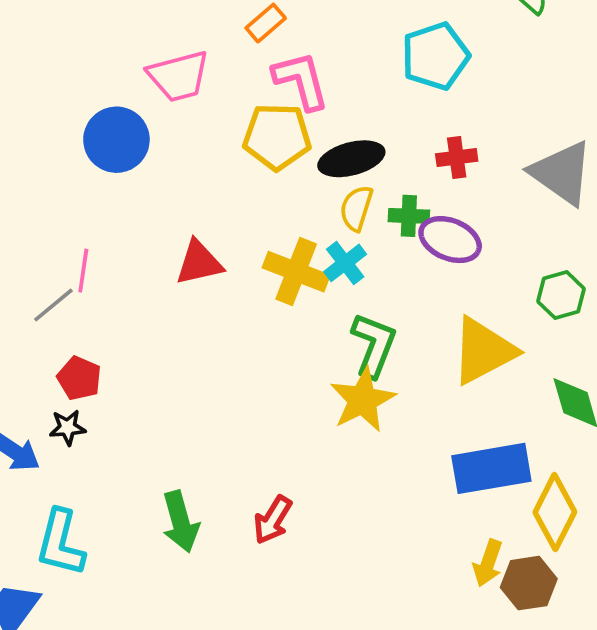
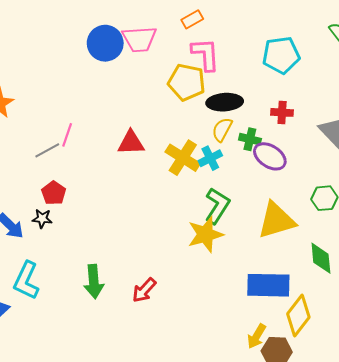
blue circle: (116, 140) -> (105, 43), moved

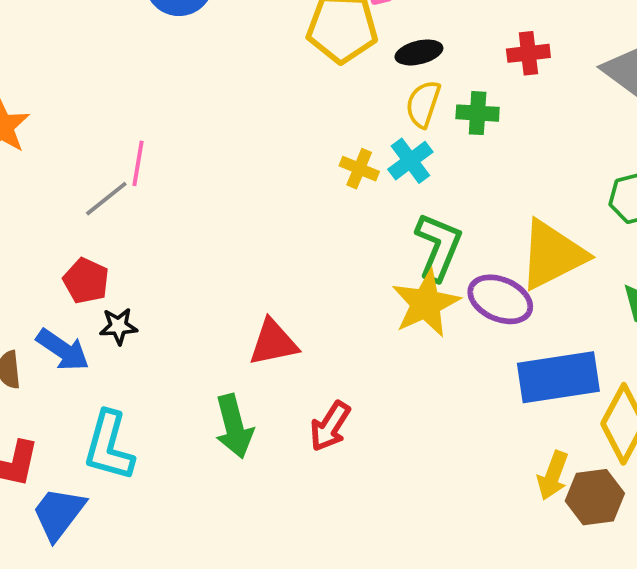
black ellipse: (225, 102) -> (419, 52), size x0.7
red triangle: (131, 143) -> (273, 343), moved
purple ellipse: (270, 156) -> (500, 299), moved
yellow cross: (183, 158) -> (359, 169), size x0.6
red pentagon: (54, 193) -> (86, 281), moved

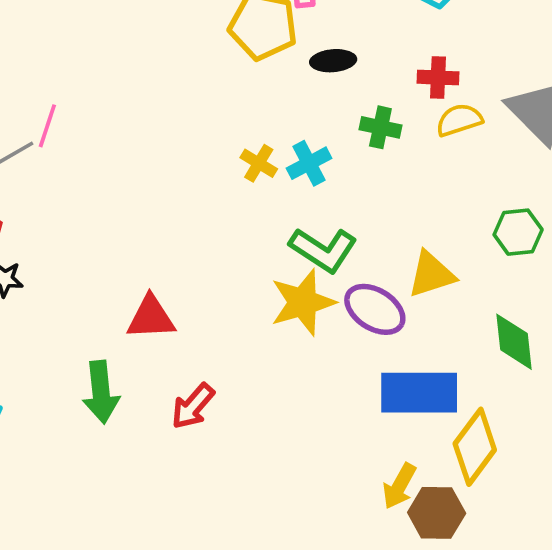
yellow semicircle: (423, 104) -> (459, 120), moved, turned 45
green L-shape: (438, 247) -> (323, 250), turned 92
yellow triangle: (552, 255) -> (431, 274), size x0.7

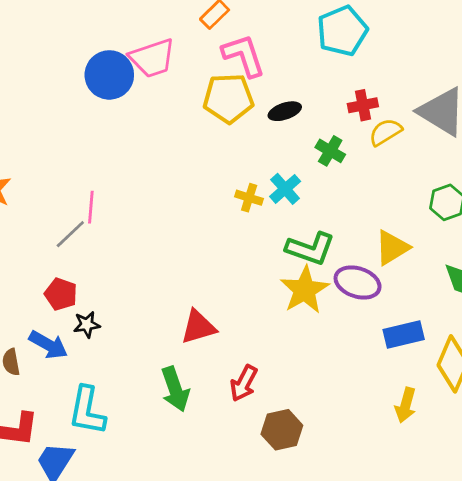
green cross: (380, 127) -> (330, 151), turned 32
blue rectangle: (419, 393) -> (404, 335), size x0.7
brown hexagon: (437, 513) -> (282, 430), moved

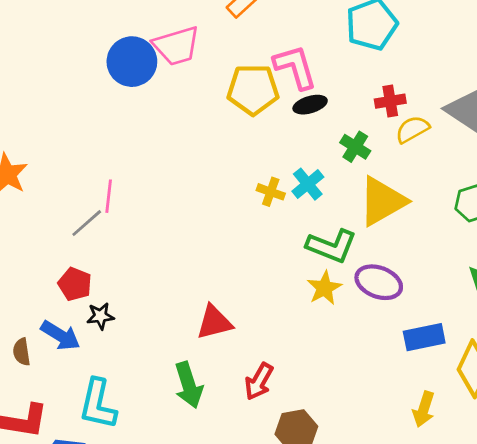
pink L-shape: (244, 56) -> (295, 67), moved
yellow triangle: (392, 248) -> (382, 201), moved, size x1.4
yellow star: (305, 290) -> (324, 288), size x0.7

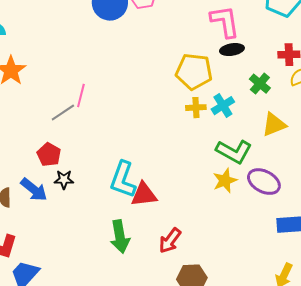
yellow pentagon: (253, 89) -> (194, 72), moved
yellow cross: (271, 192) -> (196, 108), turned -30
yellow triangle: (382, 201) -> (274, 125), size x0.7
cyan L-shape: (98, 404) -> (123, 180), moved

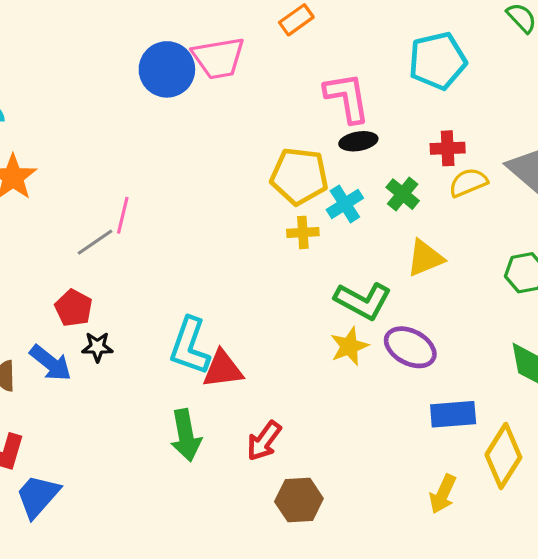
cyan cross: (223, 106) -> (345, 204), moved

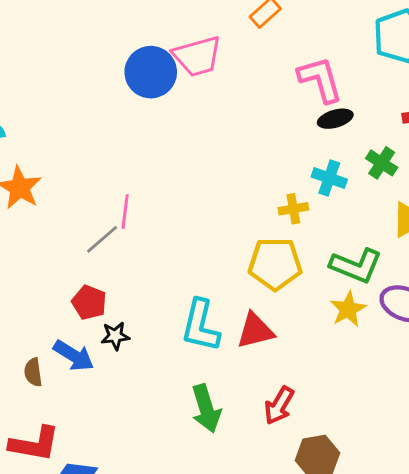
yellow pentagon: (299, 176) -> (275, 264), moved
cyan cross: (345, 204) -> (329, 178), turned -32
red triangle: (223, 369) -> (255, 331), moved

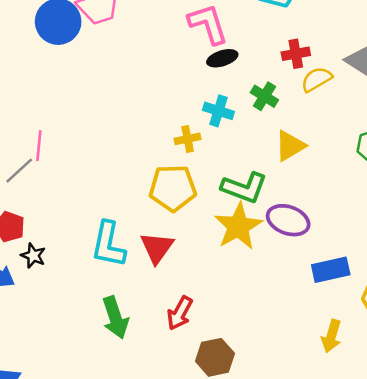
yellow star: (348, 309) -> (238, 226), size x1.5
red triangle: (255, 331) -> (157, 248), turned -39
black star: (115, 336) -> (33, 256), turned 30

